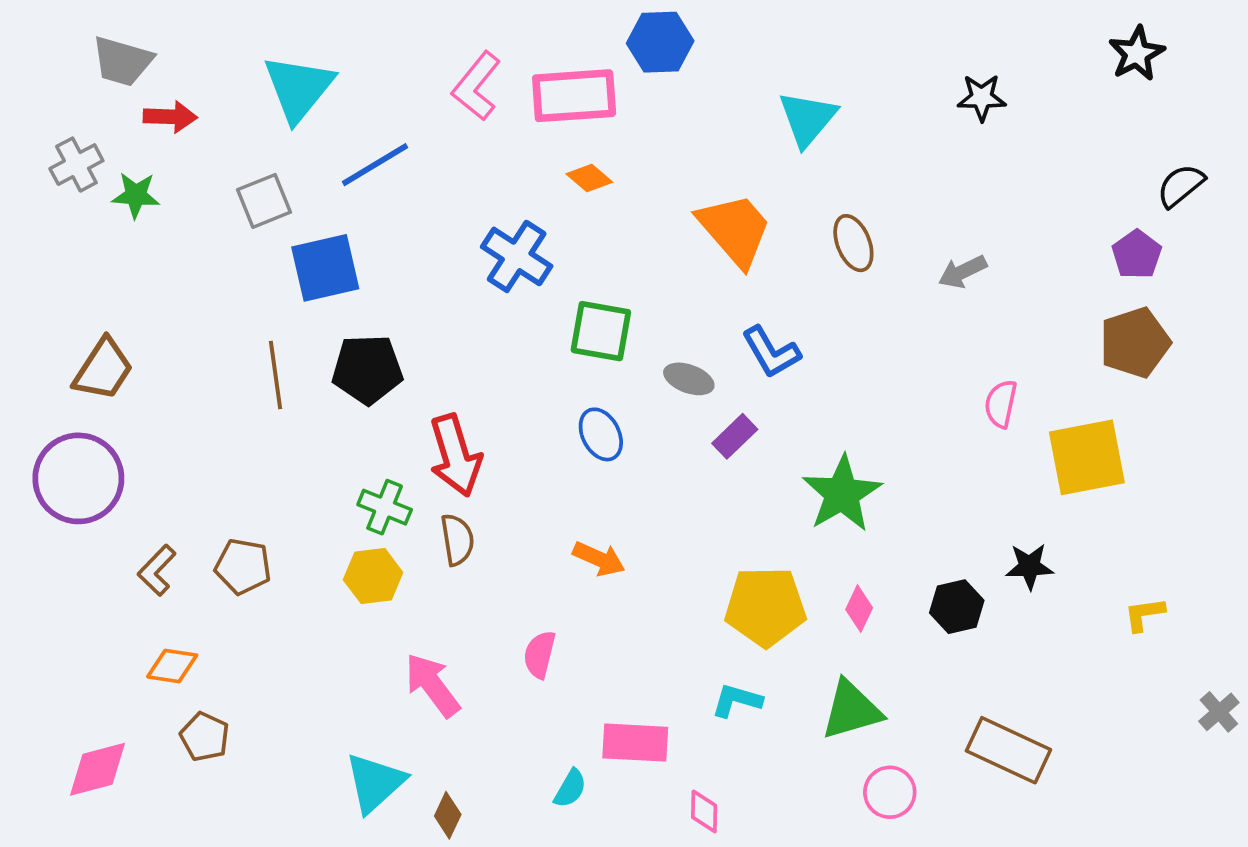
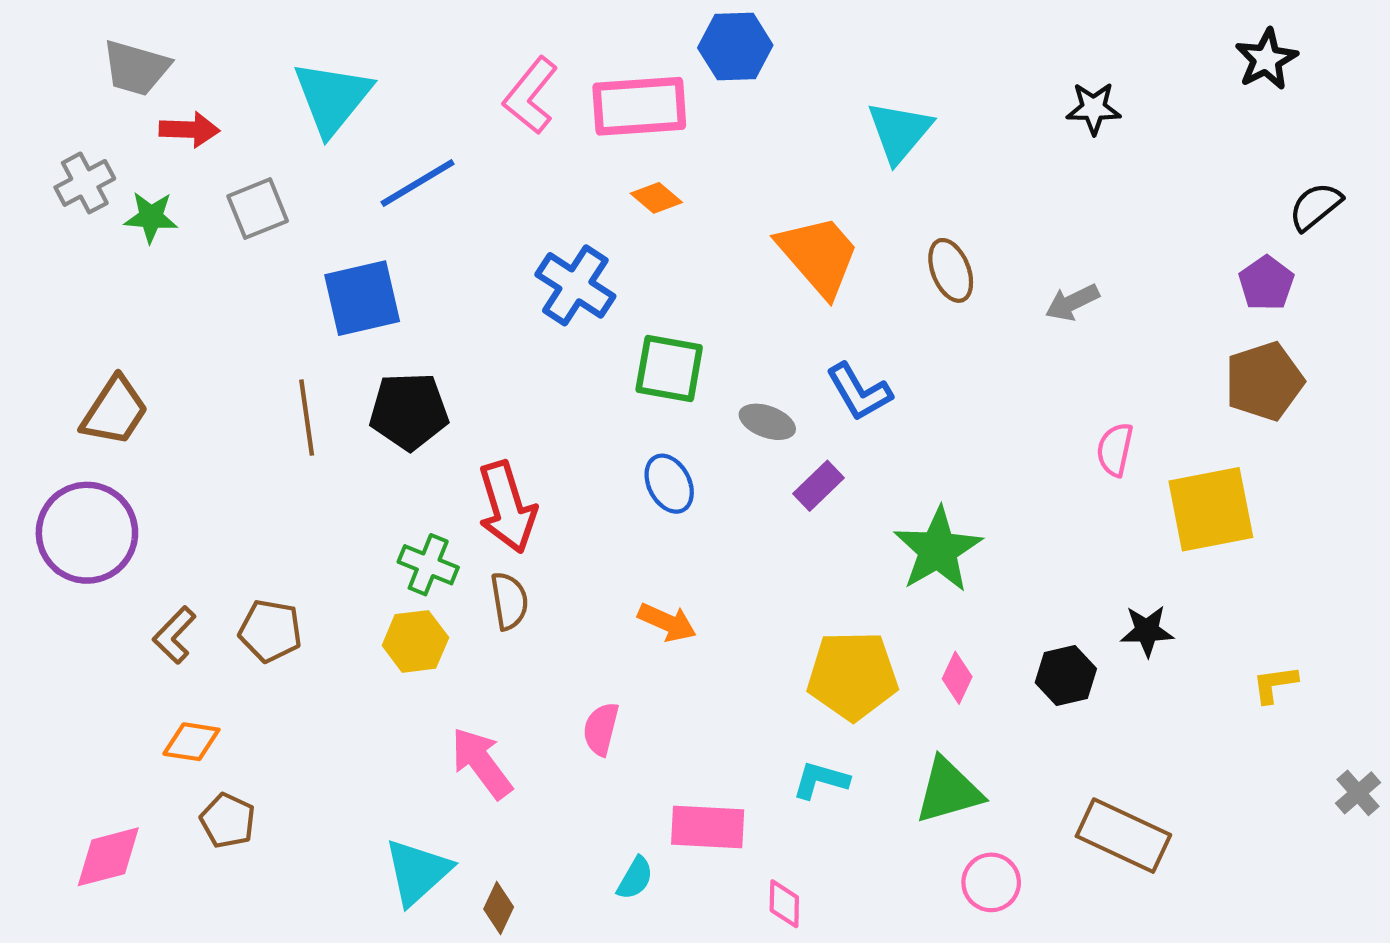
gray square: (264, 201) -> (258, 209), moved

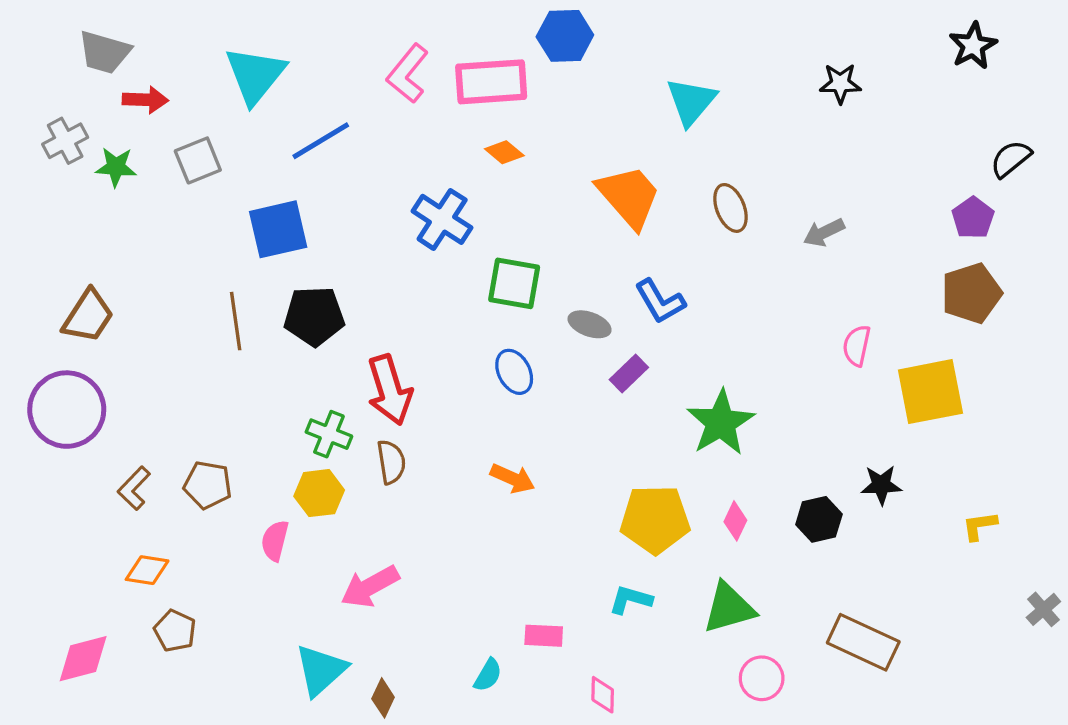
pink semicircle: (601, 729) -> (275, 541), moved
pink arrow: (482, 763) -> (370, 587), turned -82
pink rectangle: (708, 827) -> (544, 636), size x0.7

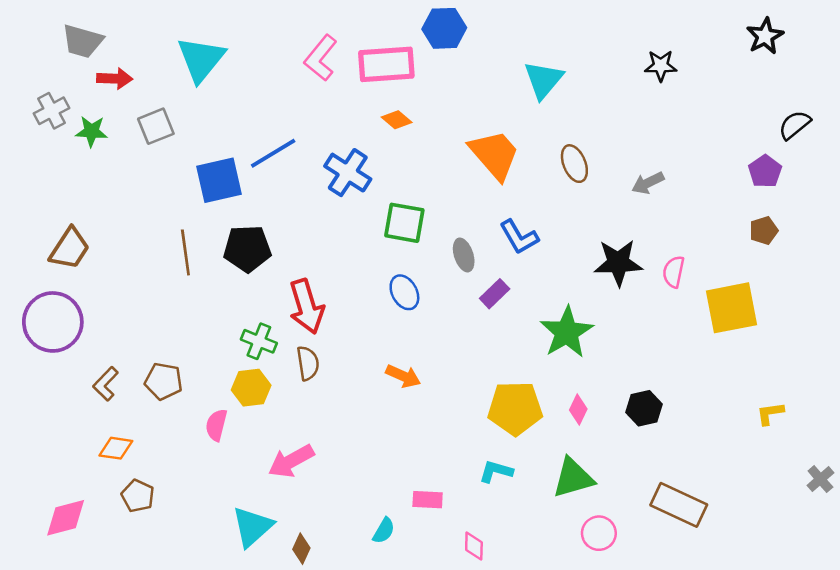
blue line: (321, 141) -> (273, 153), moved
brown pentagon: (971, 293) -> (764, 231), size x0.6
gray ellipse: (590, 324) -> (464, 255), turned 52
black star: (881, 485) -> (618, 263), moved, size x1.5

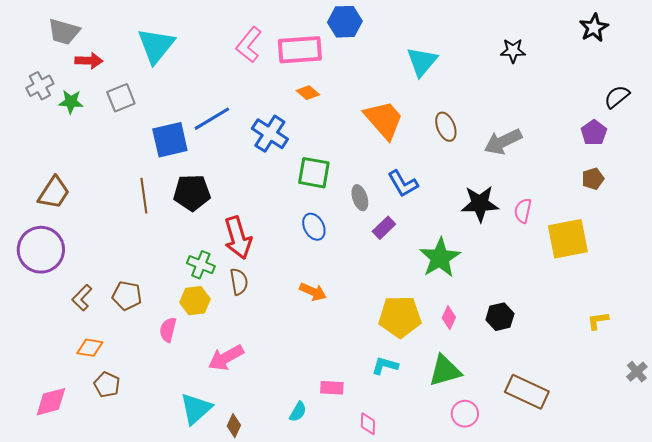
gray arrow: (648, 183) -> (503, 142), size x1.5

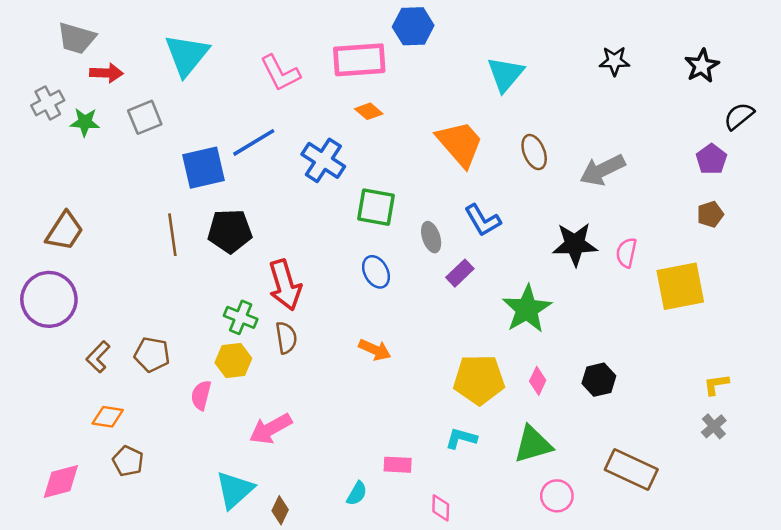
black star: (594, 28) -> (702, 66), moved
pink L-shape: (249, 45) -> (280, 73), moved, turned -66
gray cross: (637, 372) -> (714, 426), moved

